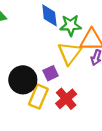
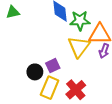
purple square: (51, 73) -> (53, 66), moved
black circle: (23, 80) -> (35, 72), size x0.6

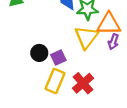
black circle: (35, 72) -> (39, 53), moved

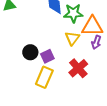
yellow triangle: (86, 37) -> (72, 38), size x0.7
red cross: (83, 83) -> (78, 68), moved

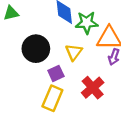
yellow triangle: (72, 38) -> (74, 52), moved
black circle: (30, 52) -> (36, 49), moved, size x1.5

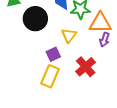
black circle: (36, 49) -> (35, 19), moved

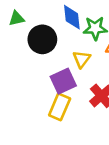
purple square: (53, 54) -> (63, 81), size x1.5

